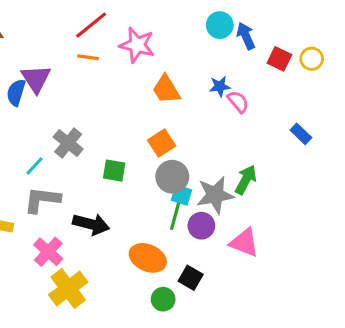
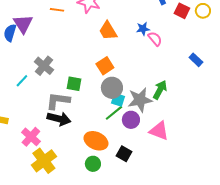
gray L-shape: (42, 200) -> (58, 101), moved
green line: (175, 215) -> (114, 113), turned 36
green circle: (163, 299) -> (93, 164), moved

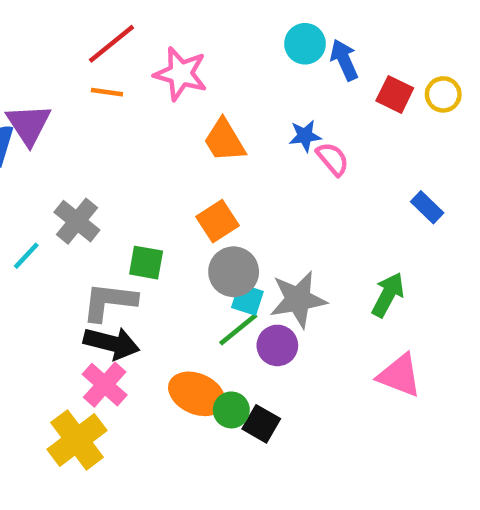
green arrow: (160, 90) -> (388, 295), moved
pink triangle: (159, 131) -> (399, 375), moved
pink cross: (31, 137) -> (105, 385), moved
green circle: (93, 164) -> (231, 410), moved

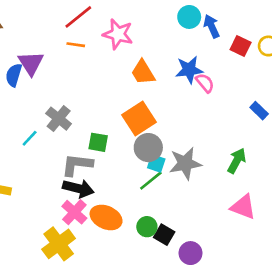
blue star: (305, 136) -> (189, 70), size x1.5
orange square: (217, 221) -> (139, 119), size x1.4
purple circle: (277, 345) -> (190, 253), moved
orange ellipse: (197, 394) -> (106, 217), moved

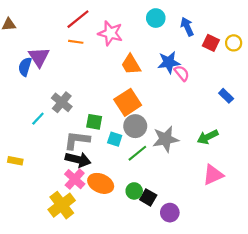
cyan circle: (189, 17) -> (156, 18), moved
green arrow: (237, 161) -> (208, 137), turned -144
cyan square: (156, 163) -> (115, 139), moved
pink triangle: (243, 207) -> (213, 175), turned -45

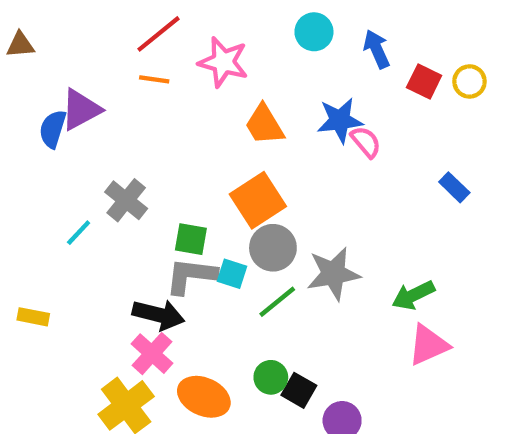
purple triangle: (39, 57) -> (81, 110), turned 35
green arrow: (208, 137) -> (413, 295), moved
gray L-shape: (77, 140) -> (191, 276), moved
orange ellipse: (101, 183) -> (204, 397), moved

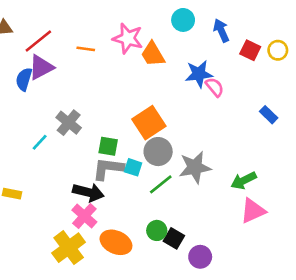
red line: (159, 34) -> (38, 41), moved
orange trapezoid: (264, 125) -> (153, 54), moved

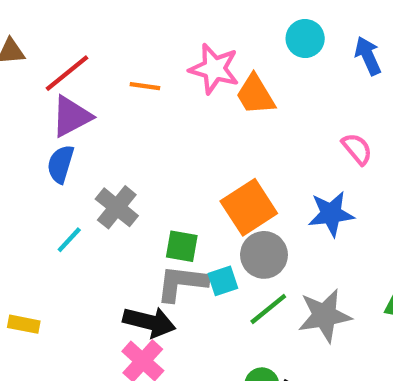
blue star: (199, 74) -> (331, 214), moved
blue semicircle: (24, 79) -> (61, 164), moved
cyan square: (133, 167) -> (223, 281), turned -36
gray star: (195, 167) -> (325, 316), moved

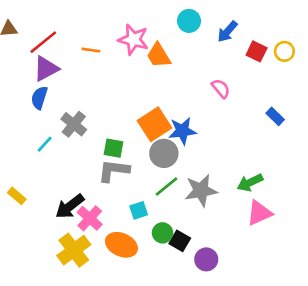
blue arrow: (368, 56) -> (227, 32), turned -115
blue star: (331, 214) -> (182, 131), moved
cyan square: (223, 281) -> (139, 210), moved
black arrow: (149, 322) -> (70, 206), moved, turned 128
yellow rectangle: (24, 324) -> (17, 196), turned 30

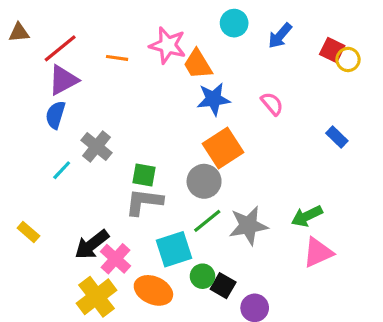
red square: (257, 51) -> (332, 50), moved
orange square: (155, 124) -> (223, 148), moved
blue star: (182, 131) -> (214, 99), moved
cyan square: (139, 210) -> (174, 249), size x1.6

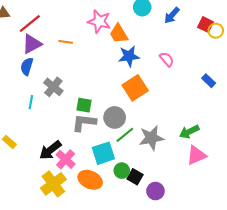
orange line: (117, 58) -> (66, 42), moved
cyan line: (62, 170) -> (31, 102), turned -32
gray circle: (204, 181) -> (115, 117), moved

